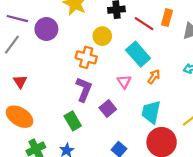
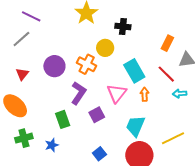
red line: (144, 24) -> (166, 74), moved
purple circle: (46, 29) -> (54, 66), moved
orange arrow: (154, 77) -> (145, 94), turned -48
pink triangle: (124, 82) -> (117, 93), size x1.5

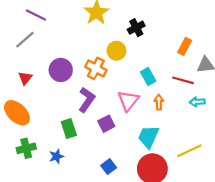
black cross: (123, 27) -> (136, 28), turned -35
cyan rectangle: (134, 71) -> (148, 76), size x0.7
red line: (166, 74) -> (183, 80), turned -30

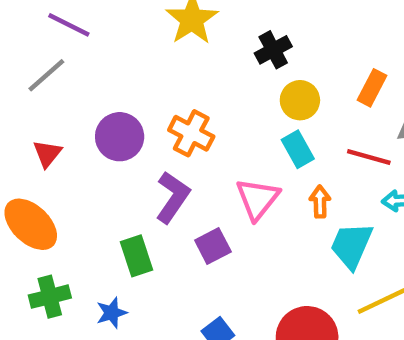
yellow circle: (116, 51) -> (300, 100), moved
cyan trapezoid: (148, 137) -> (351, 246), moved

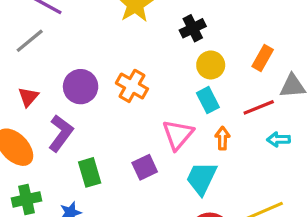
red line: (369, 157) -> (259, 107), turned -40
purple L-shape: (173, 197) -> (61, 133), moved
cyan trapezoid: (351, 246) -> (202, 178), moved

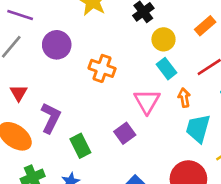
orange rectangle: (263, 58) -> (205, 26), turned 30
purple circle: (81, 87) -> (57, 45), moved
cyan trapezoid: (202, 178) -> (198, 128), moved

